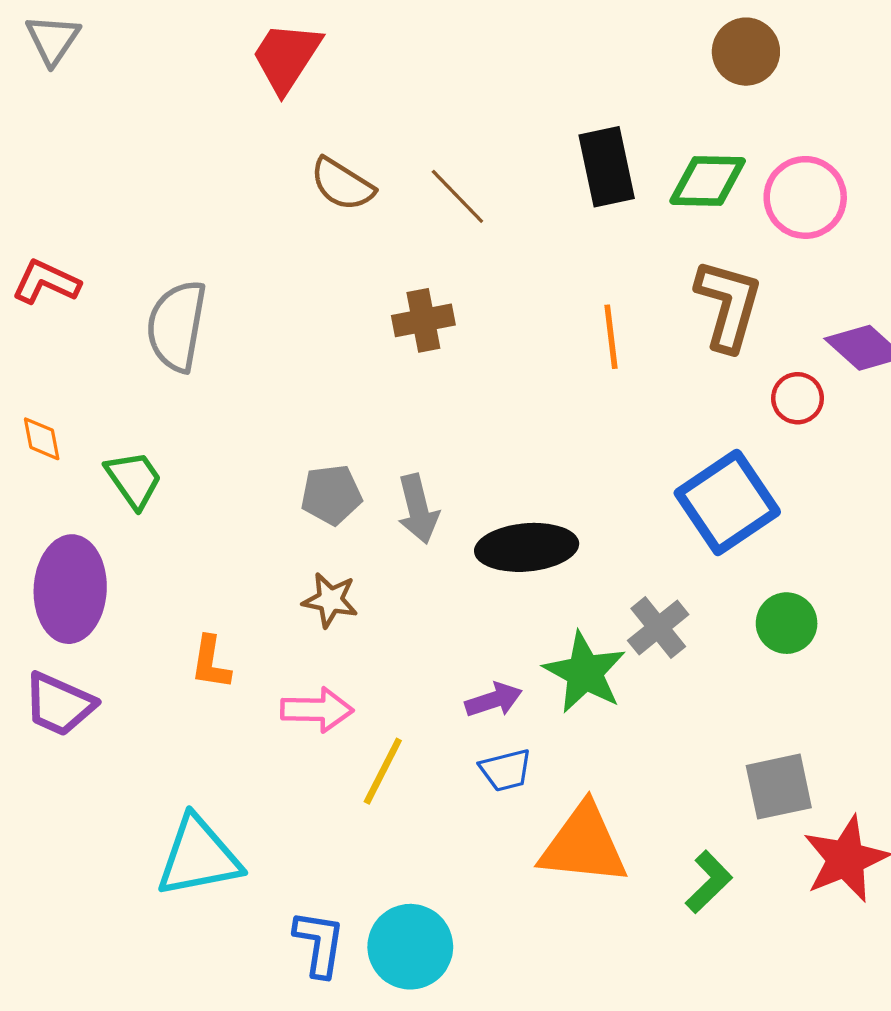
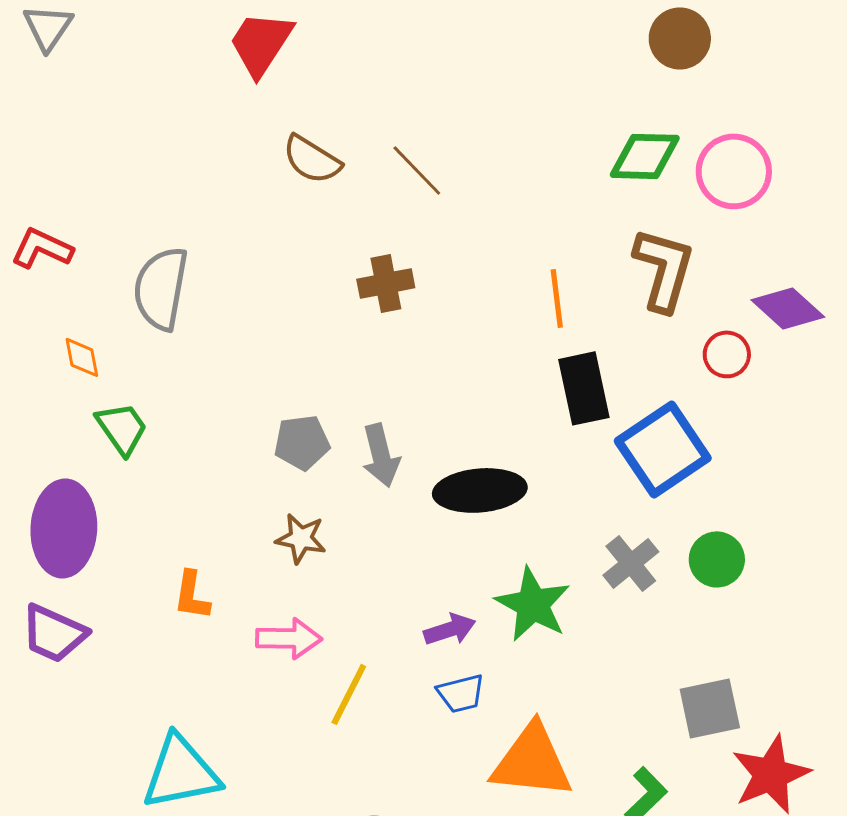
black rectangle: (607, 167) -> (584, 388), moved
orange diamond: (42, 439) -> (82, 357), moved
gray cross: (658, 627) -> (631, 563), moved

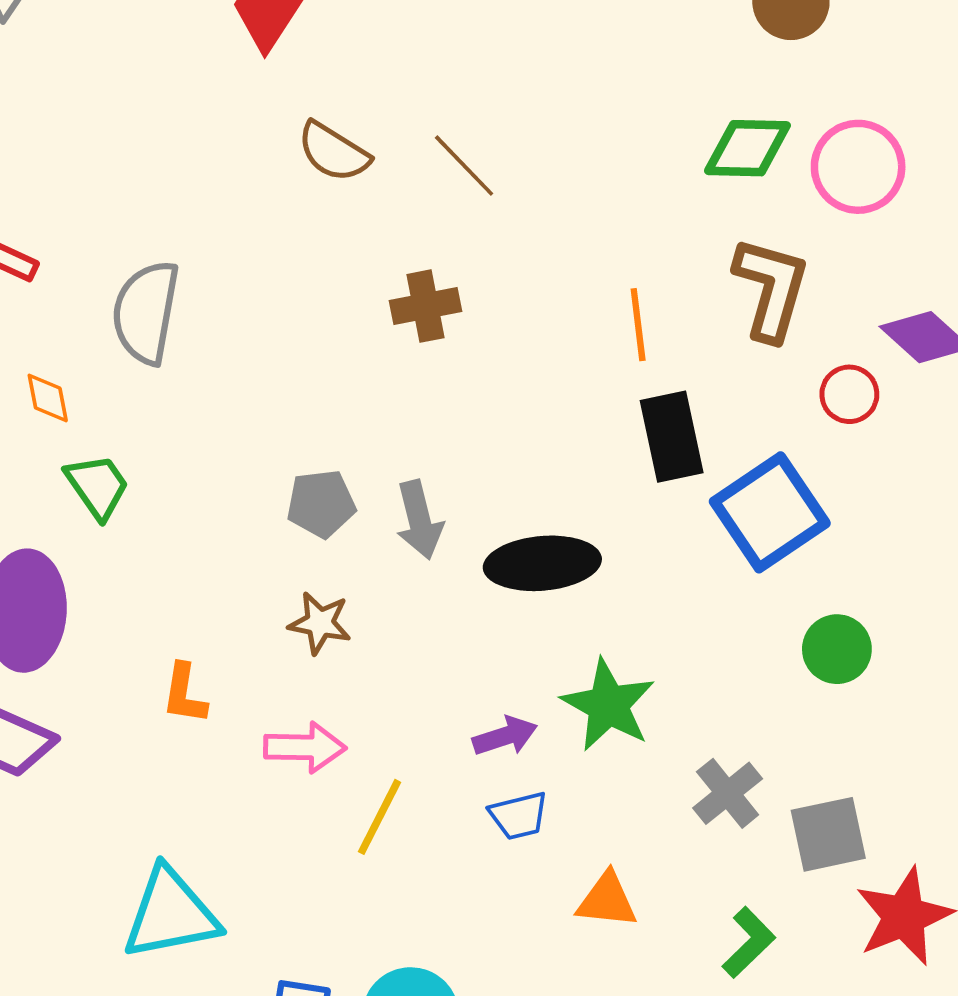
gray cross: (631, 563) -> (728, 793), moved
orange triangle: (532, 761) -> (607, 900), size x0.6

